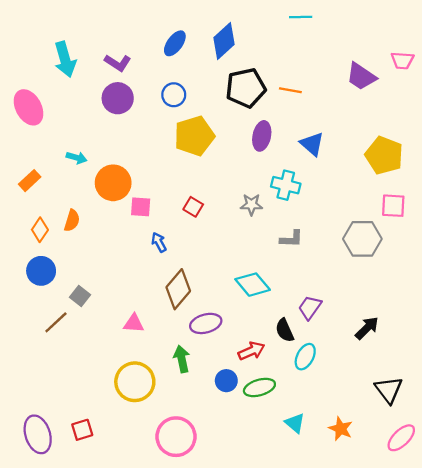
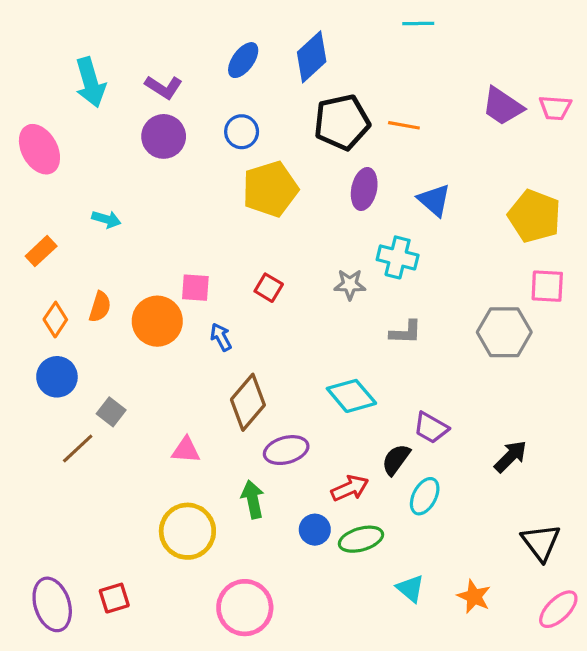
pink trapezoid: (402, 60) -> (555, 108), moved
orange circle: (113, 183) -> (157, 321), moved
purple trapezoid: (310, 307) -> (431, 428), turned -95
black semicircle: (285, 330) -> (396, 460), turned 60

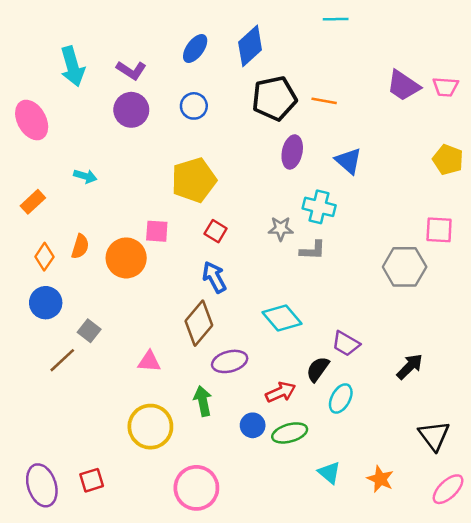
yellow pentagon: (270, 189) -> (194, 180), moved
yellow pentagon: (534, 216) -> (448, 160), moved, size x0.7
gray L-shape: (406, 332) -> (313, 250), moved
blue arrow: (221, 337) -> (214, 277), moved, size x1.4

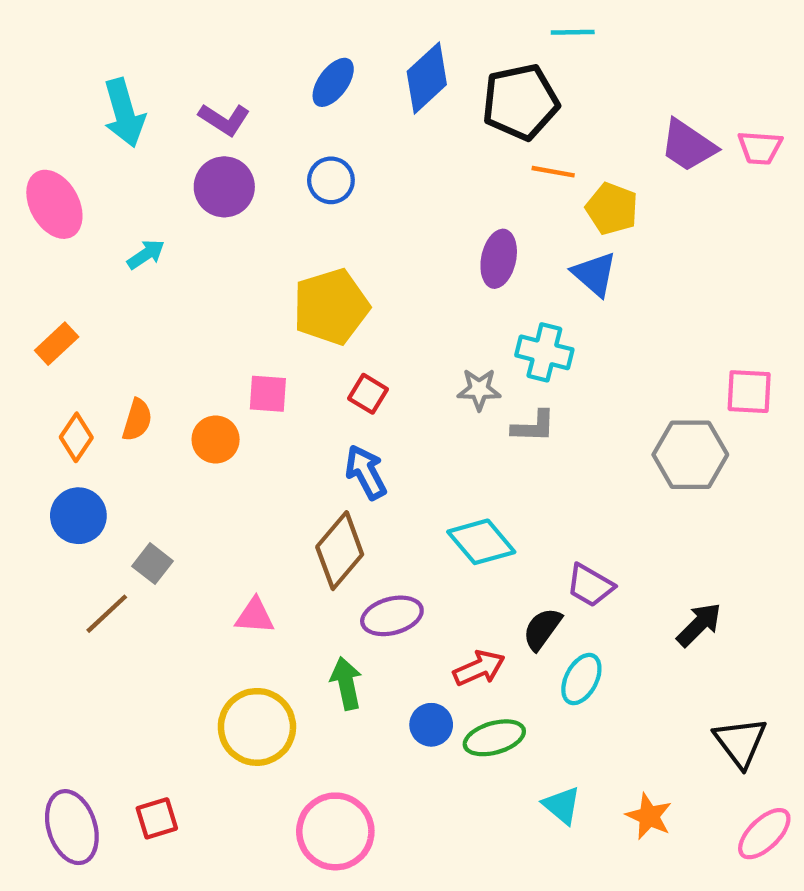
black pentagon: (274, 98) -> (520, 102), moved
yellow pentagon: (448, 160) -> (612, 209), moved
cyan arrow: (85, 176) -> (146, 254), moved, turned -50
orange circle: (126, 258) -> (216, 439), size x0.7

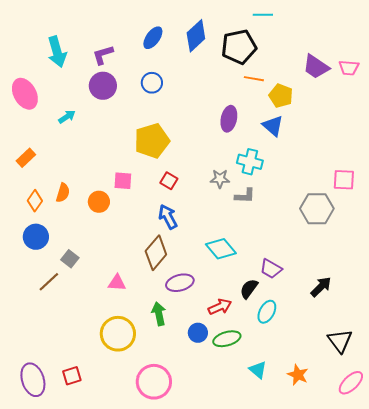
purple L-shape: (224, 119) -> (103, 55), turned 130

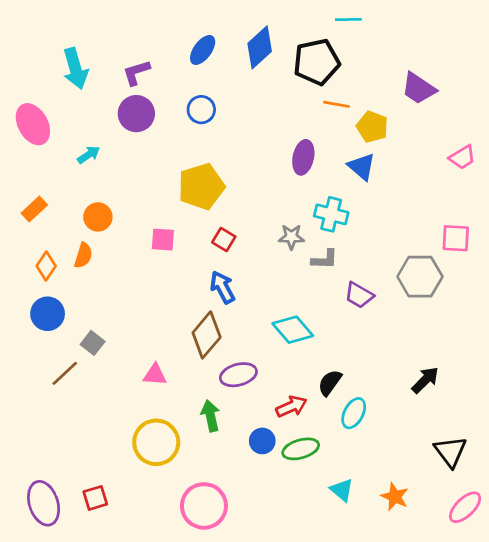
pink trapezoid: (349, 68) -> (462, 157), moved, turned -35
orange circle: (99, 202) -> (98, 217), moved
purple trapezoid: (271, 269) -> (359, 295), moved

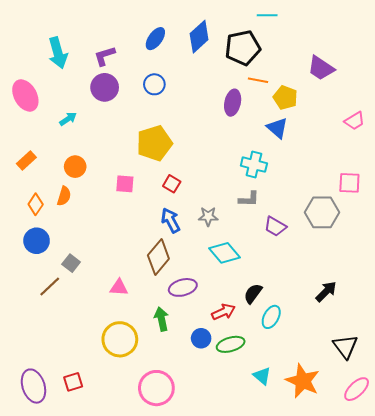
purple ellipse: (303, 157) -> (233, 103), moved
gray star: (291, 237) -> (208, 216), moved
orange star: (395, 497) -> (303, 381), size x1.6

